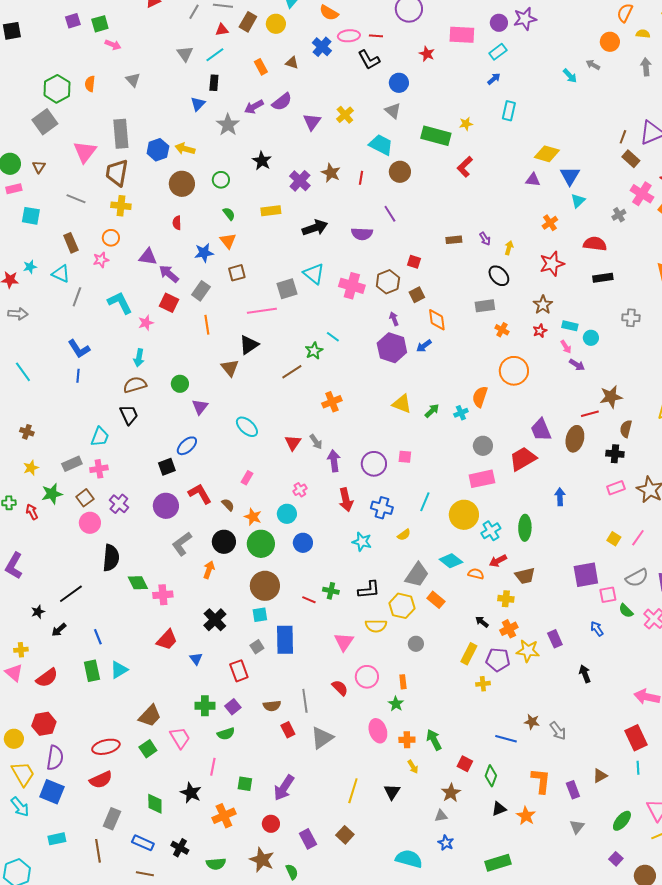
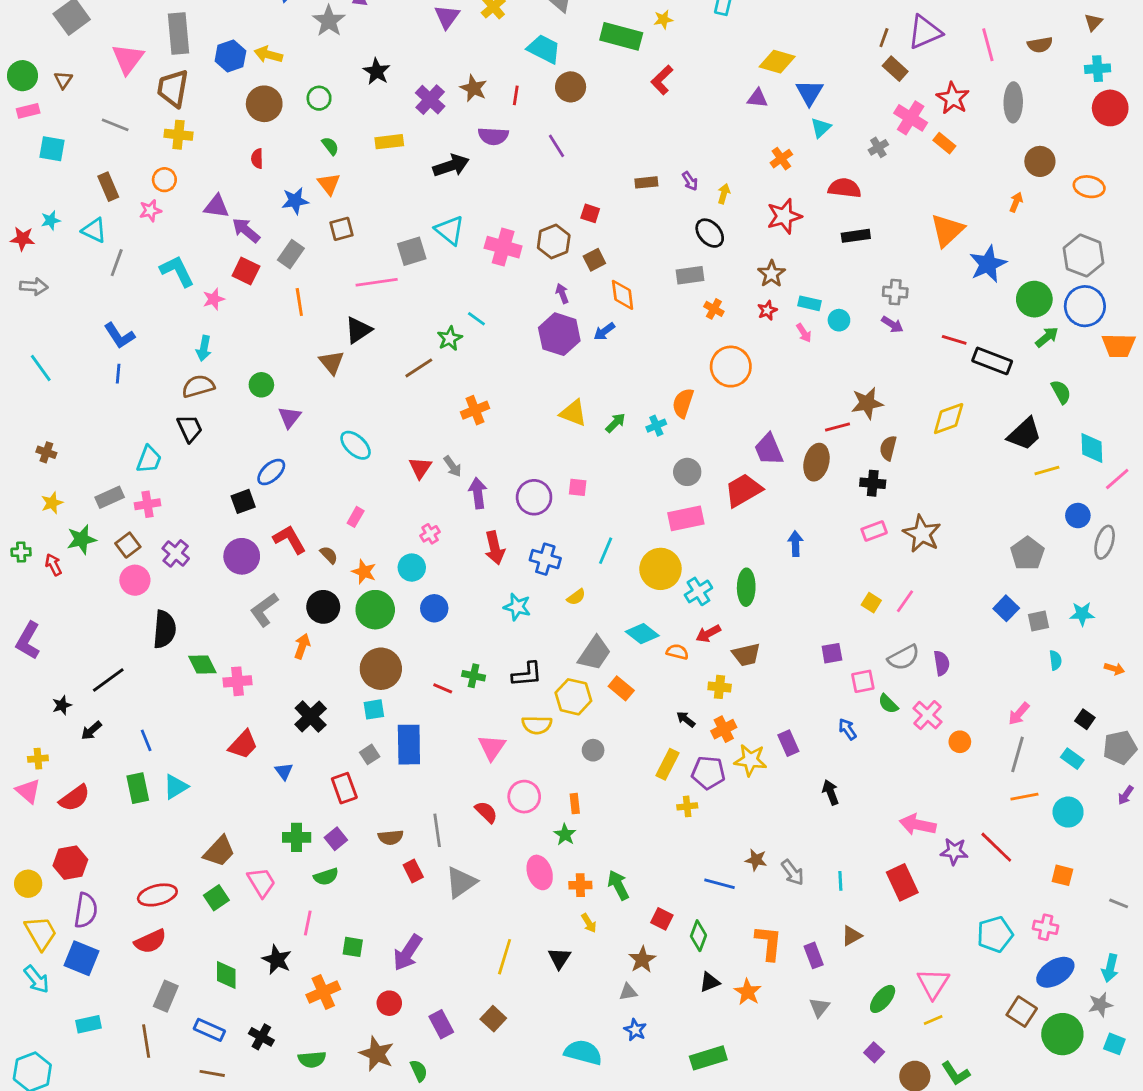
purple semicircle: (362, 234) -> (493, 136), moved
purple arrow: (577, 365) -> (892, 324), moved
purple square: (586, 575) -> (832, 653), size x0.6
cyan line: (638, 768) -> (840, 881), moved

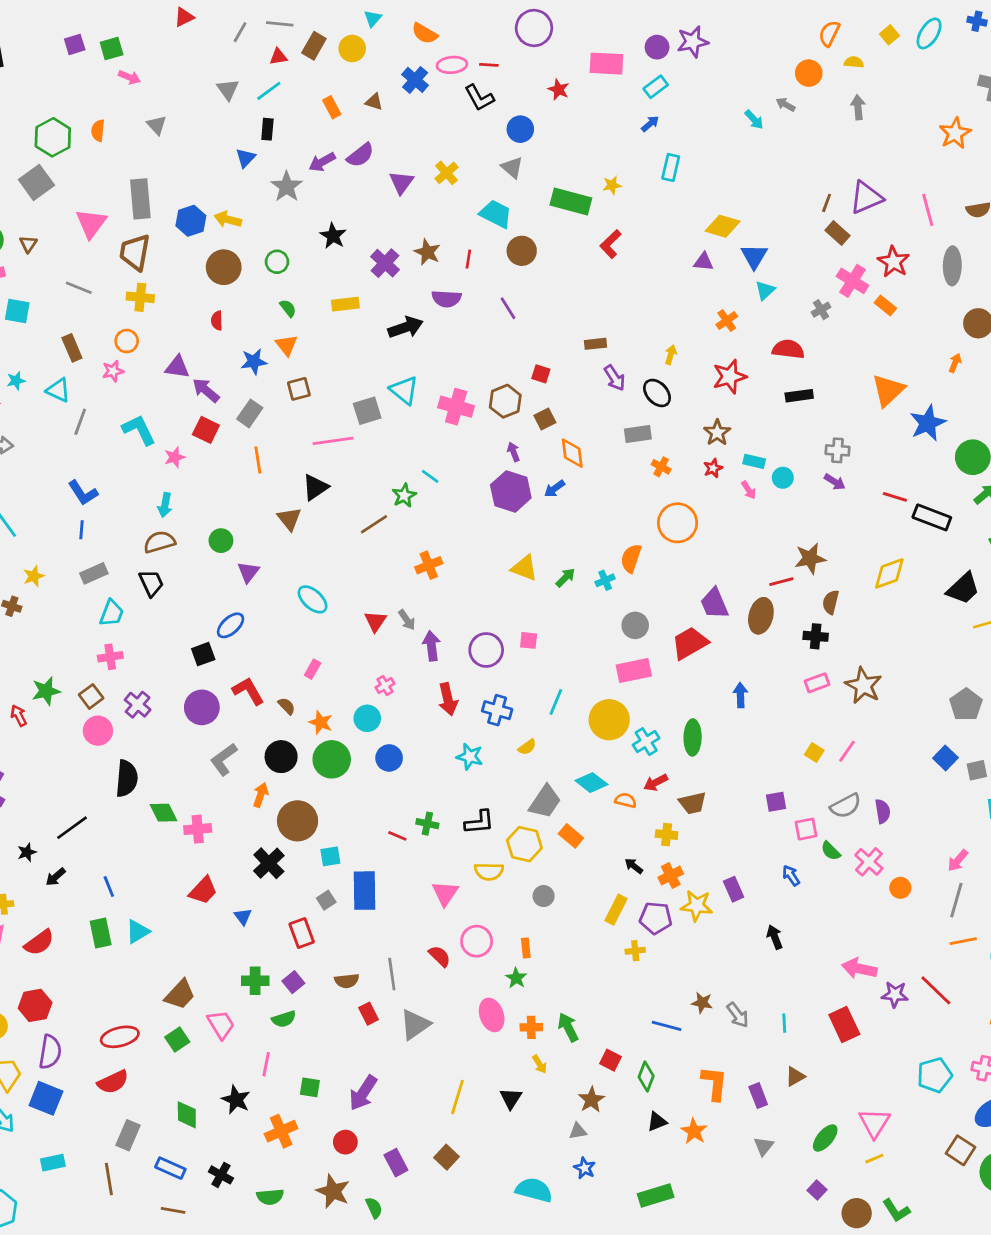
purple arrow: (690, 181) -> (615, 378), moved, size x1.4
gray rectangle: (110, 497) -> (94, 573), moved
yellow star: (52, 503) -> (34, 576), moved
brown circle: (381, 669) -> (298, 821), moved

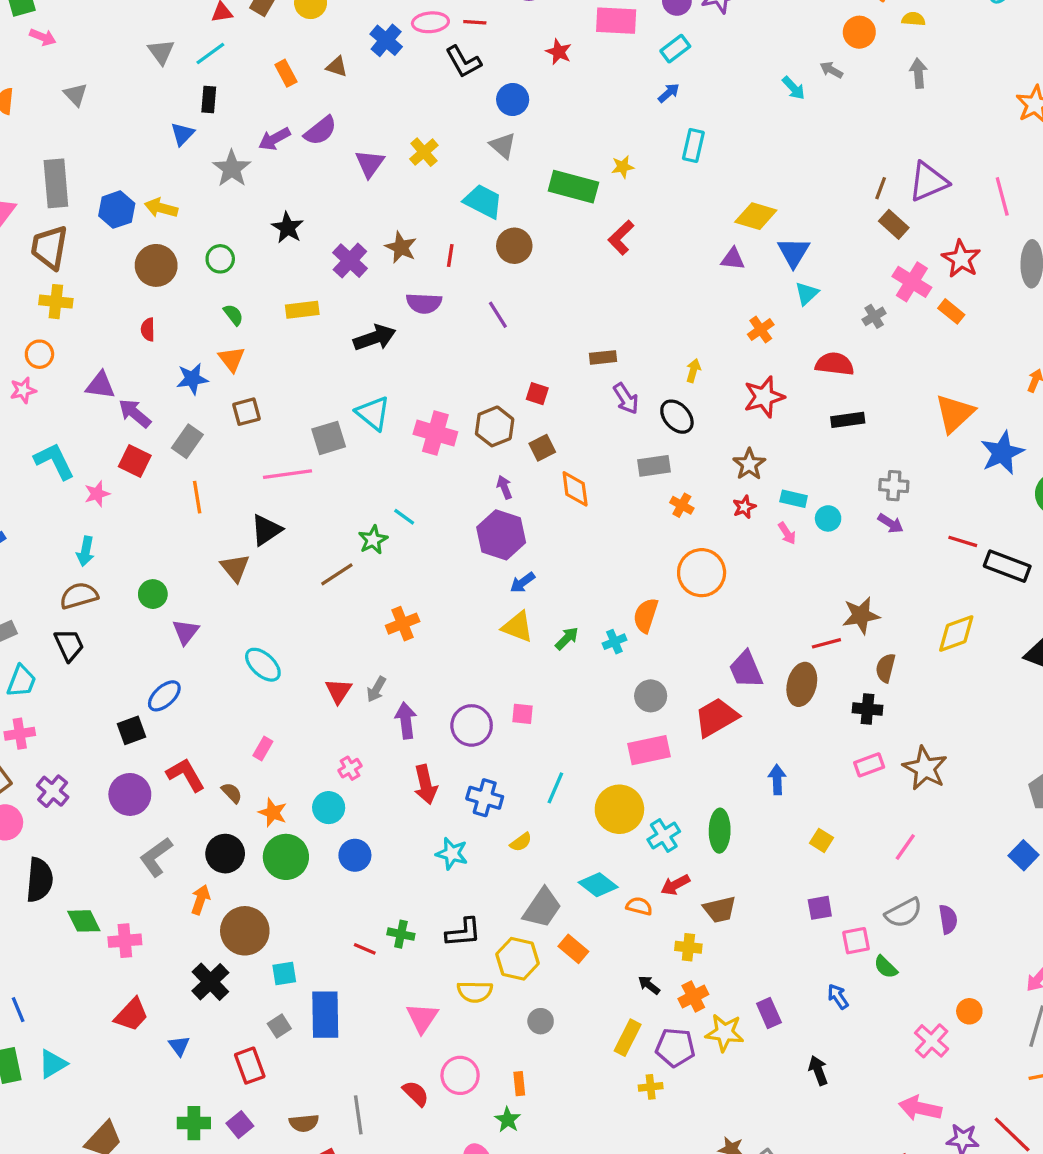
blue arrow: (554, 489) -> (522, 583), moved
gray arrow: (407, 620) -> (376, 689), turned 65
yellow square: (814, 753) -> (821, 840), moved
pink cross: (869, 862) -> (932, 1041), moved

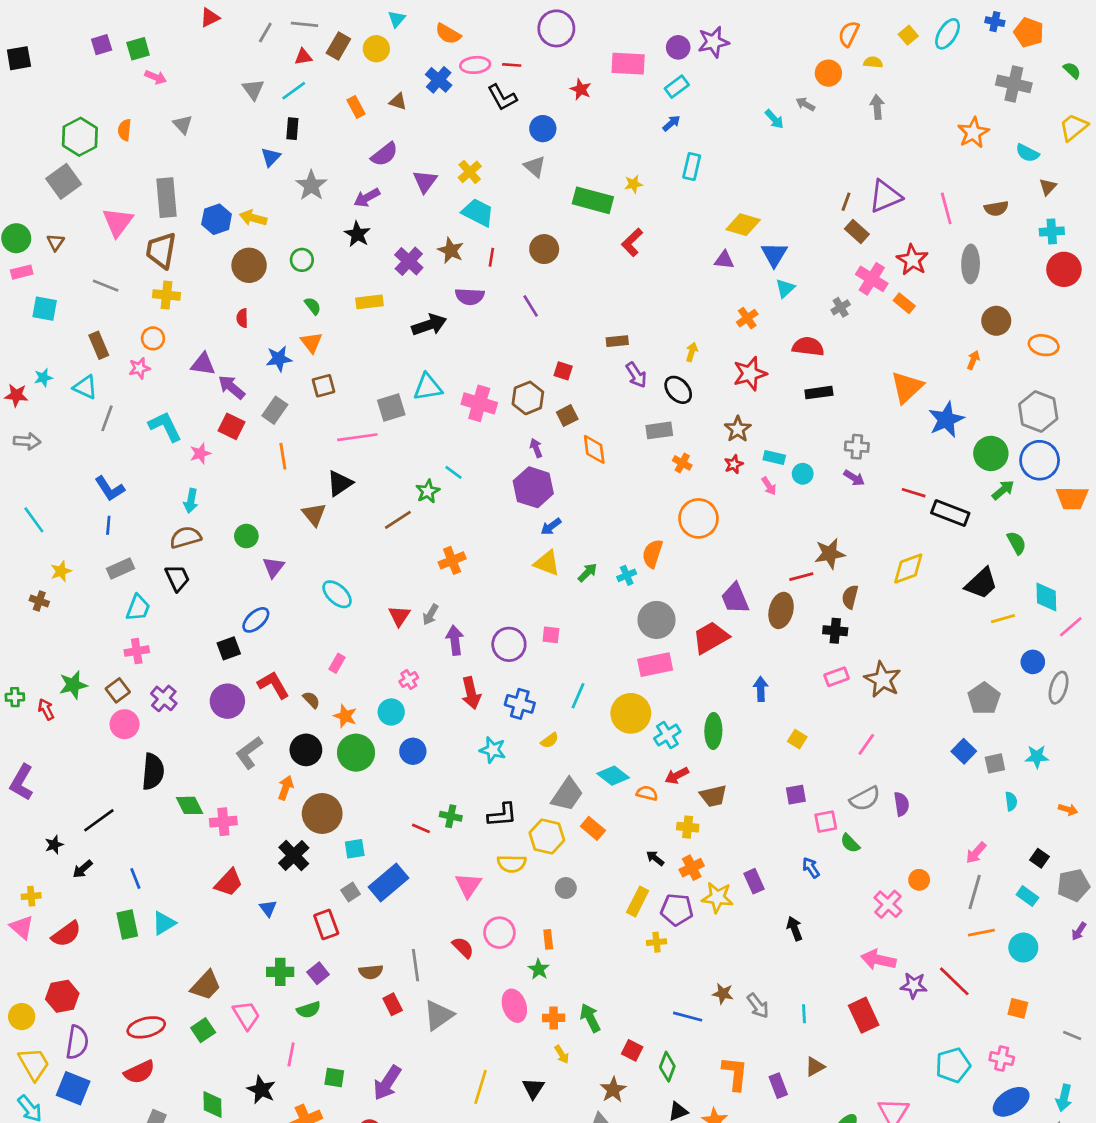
purple arrow: (274, 139) -> (367, 198), moved
cyan trapezoid: (483, 201) -> (478, 213), moved
cyan triangle: (373, 413) -> (428, 387), turned -48
gray circle: (651, 696) -> (657, 620), size x1.4
blue rectangle: (325, 1015) -> (388, 883), turned 51

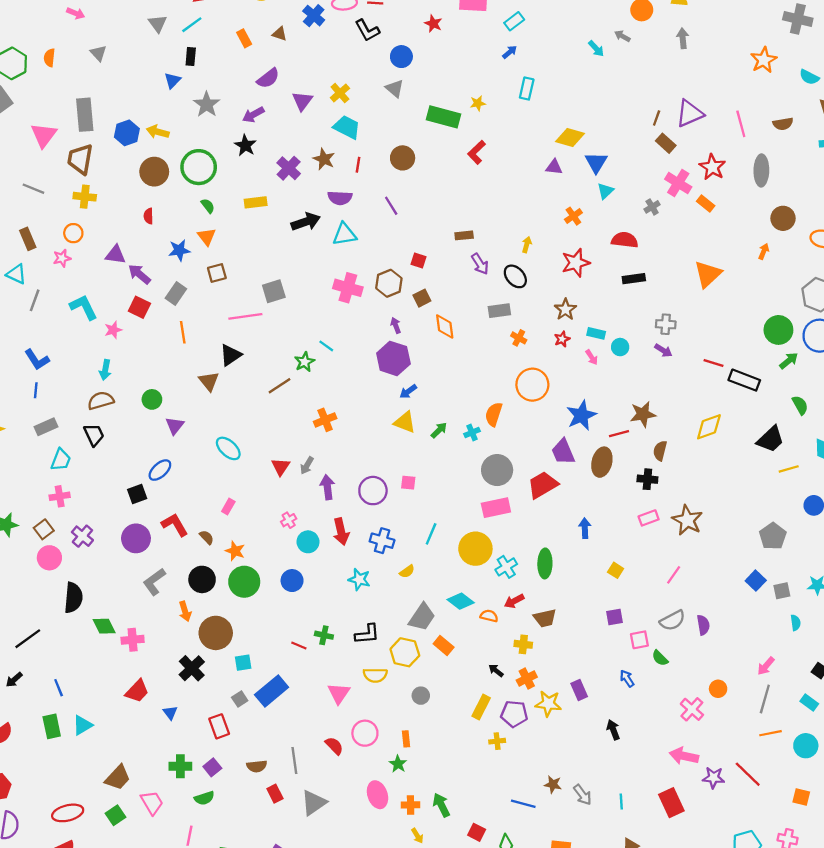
green circle: (302, 260) -> (199, 167), size x1.8
cyan triangle: (428, 387) -> (344, 234), moved
blue star: (946, 420) -> (581, 415), moved
cyan circle: (391, 712) -> (308, 542), moved
orange arrow: (286, 788) -> (185, 611), turned 144

